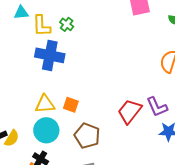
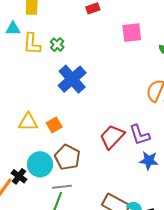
blue cross: (50, 55) -> (72, 79), moved, turned 32
orange square: (71, 105) -> (54, 125), turned 35
cyan circle: (46, 130) -> (40, 164), moved

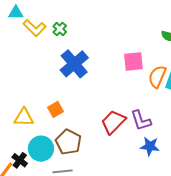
pink square: (132, 33) -> (133, 61), moved
yellow L-shape: (32, 44) -> (35, 28), turned -50
yellow triangle: (28, 122) -> (24, 117), moved

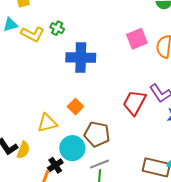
blue cross: (74, 64) -> (81, 58), turned -32
black cross: (20, 160) -> (55, 165), turned 35

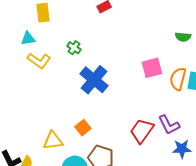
yellow L-shape: (33, 34) -> (39, 61), moved
blue cross: (81, 58) -> (94, 80), turned 32

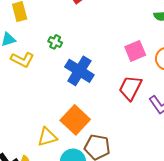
orange square: (83, 128) -> (75, 120), size x1.8
red trapezoid: (142, 131) -> (130, 88), moved

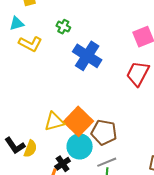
orange square: (75, 120) -> (78, 121), moved

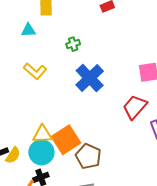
green cross: (63, 27) -> (73, 44), turned 32
yellow L-shape: (30, 44) -> (35, 71), moved
cyan circle: (80, 146) -> (41, 152), moved

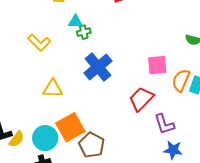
cyan triangle: (28, 30) -> (75, 22), moved
yellow L-shape: (35, 71) -> (39, 43), moved
yellow triangle: (42, 134) -> (53, 89), moved

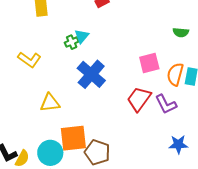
cyan triangle: (75, 22) -> (82, 36), moved, turned -42
purple L-shape: (164, 124) -> (166, 104), moved
orange square: (70, 127) -> (73, 138), turned 32

